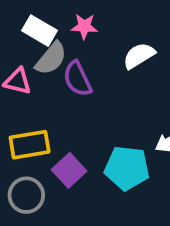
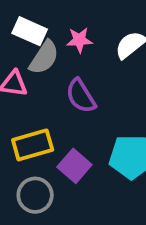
pink star: (84, 26) -> (79, 40), moved
purple semicircle: (77, 79) -> (81, 96), moved

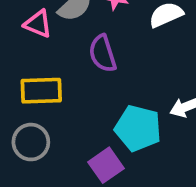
purple square: (74, 166) -> (106, 165), moved

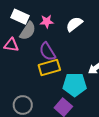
yellow rectangle: (41, 91) -> (49, 67), moved

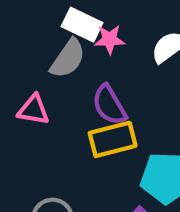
white rectangle: (20, 17) -> (82, 25), moved
pink triangle: (11, 45) -> (33, 110), moved

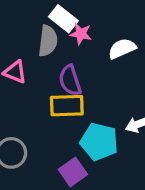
gray semicircle: (68, 59) -> (48, 41), turned -40

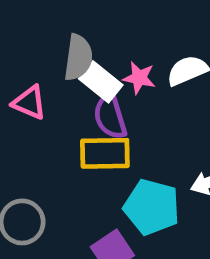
white rectangle: (63, 19) -> (101, 82), moved
pink star: (81, 34) -> (139, 78), moved

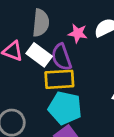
white rectangle: (101, 82) -> (39, 55), moved
cyan pentagon: (152, 207) -> (65, 108), moved

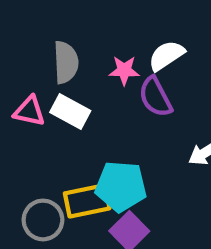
purple semicircle: (61, 57) -> (155, 97), moved
yellow rectangle: (59, 79) -> (87, 201), moved

